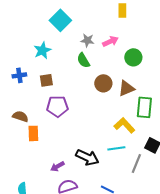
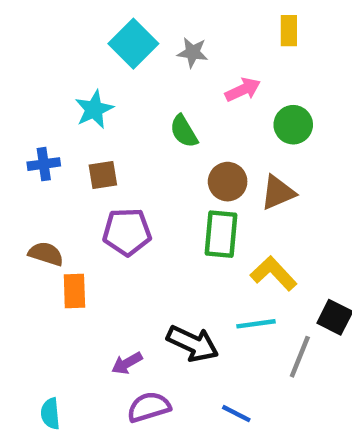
yellow rectangle: (122, 10) -> (289, 31), moved
gray star: (87, 40) -> (193, 52), moved
green rectangle: (144, 107) -> (221, 234), moved

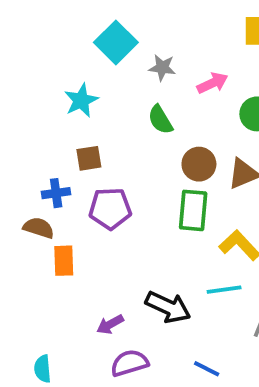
gray star: (193, 52) -> (162, 68), moved
blue cross: (44, 164) -> (56, 193), moved

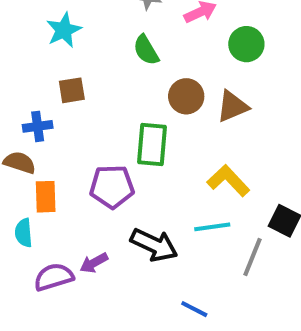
purple pentagon: (110, 209) -> (112, 187), moved
green rectangle: (193, 210) -> (152, 144), moved
purple semicircle: (129, 363) -> (54, 277), moved
cyan semicircle: (43, 369) -> (24, 233), moved

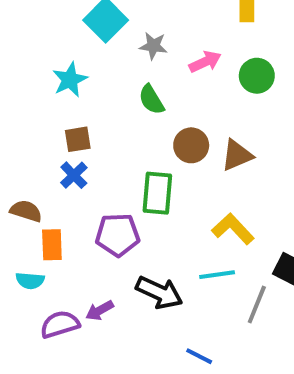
green circle: (246, 44) -> (257, 76), moved
blue cross: (38, 126) -> (74, 175), moved, turned -36
cyan semicircle: (24, 233) -> (30, 281), turned -80

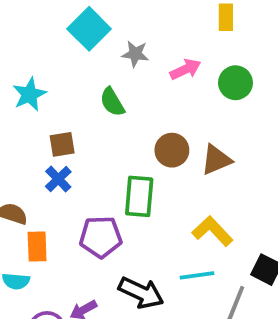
cyan star: (70, 80) -> (29, 94), moved
green semicircle: (151, 100) -> (112, 102), moved

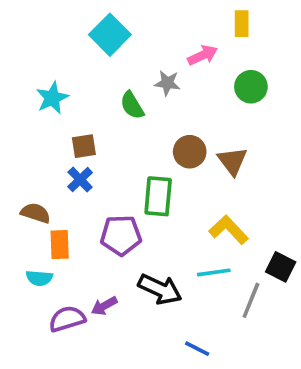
gray star: (135, 54) -> (167, 83), moved
pink arrow: (185, 69) -> (203, 55), moved
brown triangle: (216, 160) -> (232, 161), turned -44

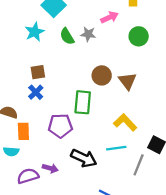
cyan star: (52, 98) -> (35, 32), moved
green semicircle: (132, 105) -> (67, 36), moved
purple arrow: (104, 306) -> (50, 168), turned -136

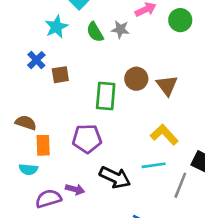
green circle: (139, 36) -> (180, 20), moved
blue cross: (36, 92) -> (36, 60), moved
green rectangle: (83, 102) -> (106, 96), moved

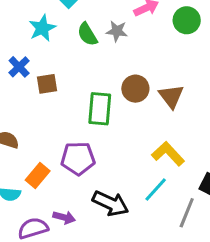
orange rectangle: (43, 145) -> (38, 175), moved, turned 42
cyan line: (154, 165) -> (156, 189), turned -40

